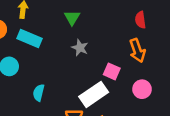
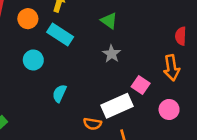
green triangle: (72, 18) -> (109, 21), turned -35

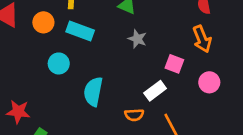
cyan semicircle: (59, 93) -> (93, 92), size x1.5
white rectangle: (117, 106) -> (155, 91), size x0.7

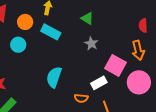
cyan circle: (59, 63) -> (18, 45), moved
pink square: (174, 64) -> (115, 65), size x1.5
pink circle: (209, 82) -> (139, 82), size x1.5

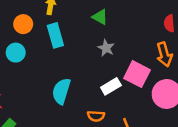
cyan rectangle: (51, 32) -> (55, 35), turned 48
white rectangle: (99, 83) -> (111, 86), moved

